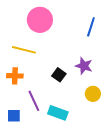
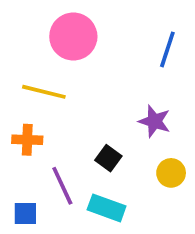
black square: (59, 75) -> (108, 158), moved

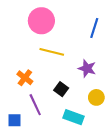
yellow line: (44, 92) -> (52, 52), moved
orange cross: (27, 140) -> (25, 78), moved, turned 35
cyan rectangle: (107, 208) -> (74, 117), moved

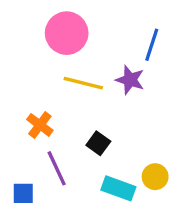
purple star: (87, 68) -> (130, 80), moved
yellow circle: (96, 97) -> (155, 177), moved

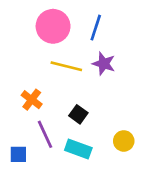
blue line: (152, 45) -> (96, 28), moved
cyan rectangle: (118, 188) -> (78, 149), moved

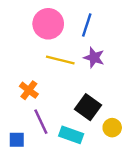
black square: (78, 114) -> (88, 107), moved, size x1.5

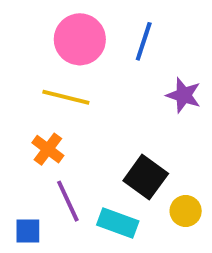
purple star: (94, 58) -> (184, 95), moved
yellow line: (60, 60) -> (66, 97), moved

